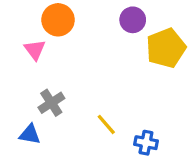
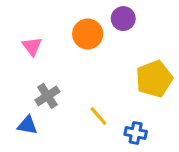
orange circle: (58, 20) -> (88, 34), moved
yellow pentagon: (166, 48) -> (154, 79), moved

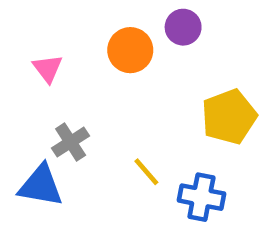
blue triangle: (27, 125) -> (41, 186), size x1.5
blue cross: (136, 133) -> (201, 197), size x1.4

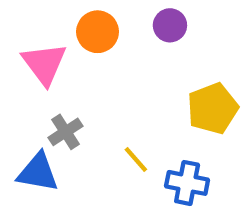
orange circle: (130, 50) -> (98, 32), moved
pink triangle: (48, 68) -> (44, 64), size x1.6

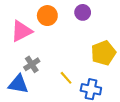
pink triangle: (44, 64) -> (21, 31), turned 40

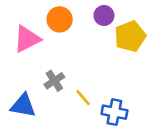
yellow pentagon: (103, 53) -> (130, 36), moved
gray cross: (32, 64) -> (54, 81), moved

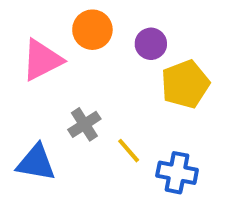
purple circle: (104, 15) -> (151, 44), moved
yellow pentagon: (130, 36) -> (185, 84), moved

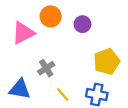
yellow pentagon: (185, 84) -> (107, 62), moved
yellow line: (129, 151) -> (63, 95), moved

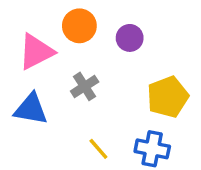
gray cross: (46, 68) -> (85, 86), moved
blue triangle: (20, 89) -> (31, 109), moved

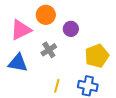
purple circle: (130, 38) -> (71, 29), moved
yellow line: (98, 149) -> (57, 86), turned 56

